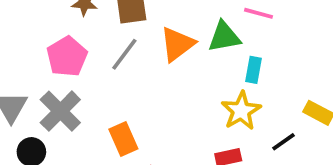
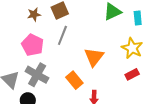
orange triangle: (177, 44) -> (94, 57), moved
cyan rectangle: (253, 70) -> (138, 18), moved

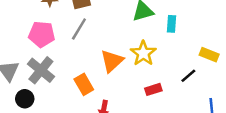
pink pentagon: (33, 45) -> (42, 34), turned -30
yellow star: (132, 48) -> (143, 53), moved

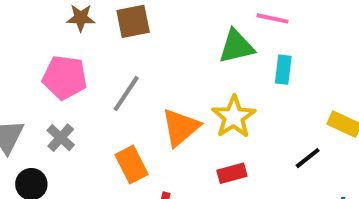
gray line: (79, 29) -> (126, 94), moved
gray cross: (41, 70) -> (61, 138), size x0.6
red rectangle: (153, 89) -> (232, 173), moved

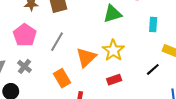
cyan rectangle: (283, 70) -> (153, 25), moved
pink pentagon: (65, 77) -> (25, 35), turned 30

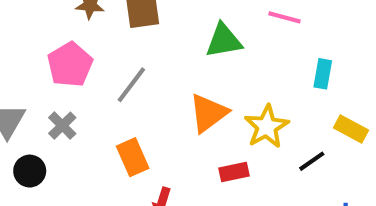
green triangle: (113, 14) -> (224, 41), moved
yellow star: (113, 50) -> (267, 127), moved
orange triangle: (86, 57) -> (208, 113), moved

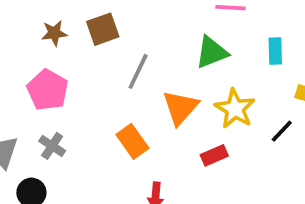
green triangle: (224, 41) -> (212, 52), moved
gray line: (131, 85) -> (138, 71), moved
orange rectangle: (133, 157) -> (132, 141), moved

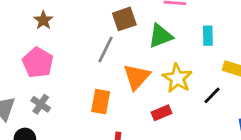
brown square: (103, 29) -> (124, 19), moved
brown star: (54, 33) -> (43, 20), turned -30
orange rectangle: (132, 141) -> (101, 102), turned 45

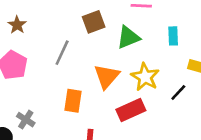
gray line: (105, 50) -> (62, 53), moved
gray cross: (41, 104) -> (26, 120), moved
red rectangle: (161, 113) -> (131, 110), size x1.5

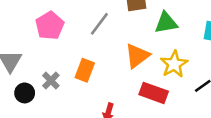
orange rectangle: (73, 101) -> (85, 70), moved
red rectangle: (131, 110) -> (154, 93), turned 32

